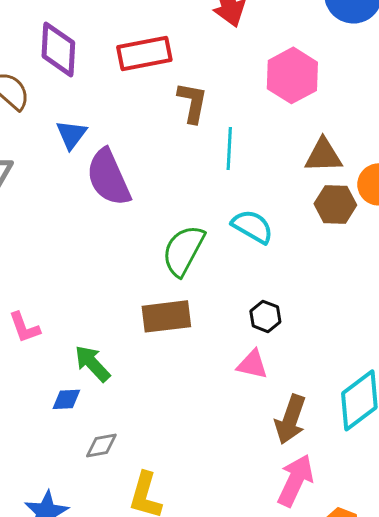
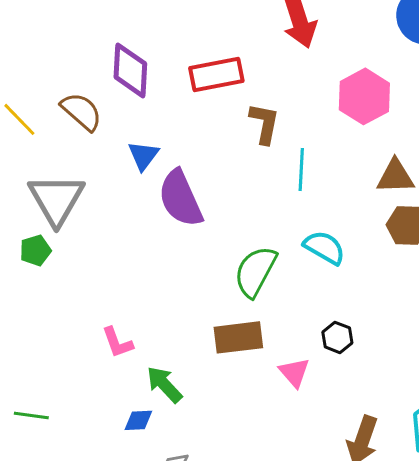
pink L-shape: (24, 327) -> (117, 342), moved
pink triangle: (252, 364) -> (294, 372), moved, turned 36

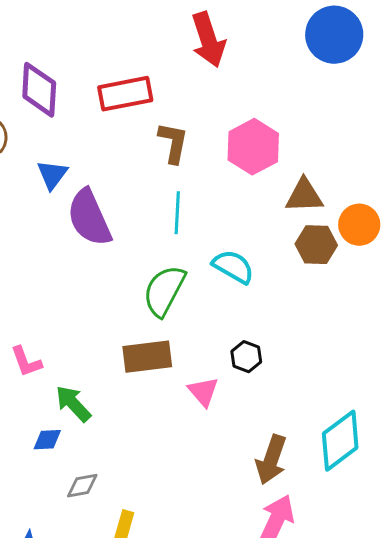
pink hexagon: (364, 96) -> (253, 147), moved
cyan line: (301, 169) -> (177, 213), moved

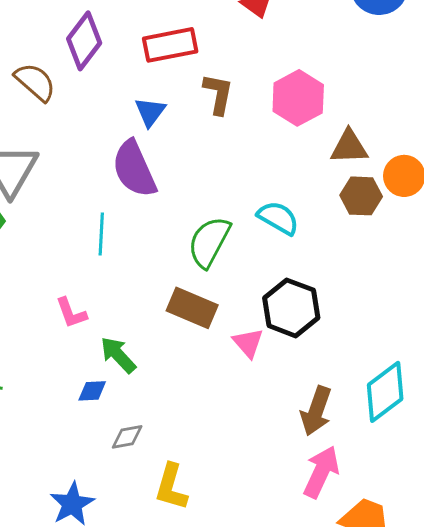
purple diamond: (39, 90) -> (84, 41), turned 34
blue triangle: (52, 175) -> (150, 112), moved
cyan line: (177, 213) -> (101, 234), moved
brown rectangle: (147, 357) -> (192, 308), turned 30
black hexagon: (246, 357) -> (291, 308), size x1.8

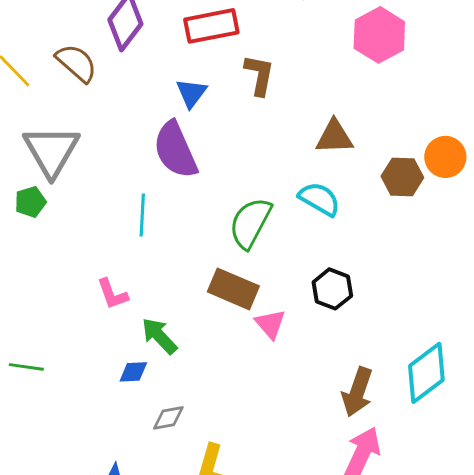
pink hexagon: (298, 98) -> (379, 35), moved
brown triangle: (349, 147) -> (334, 137), moved
black hexagon: (291, 308) -> (332, 289), size x0.7
pink triangle: (248, 343) -> (270, 324), moved

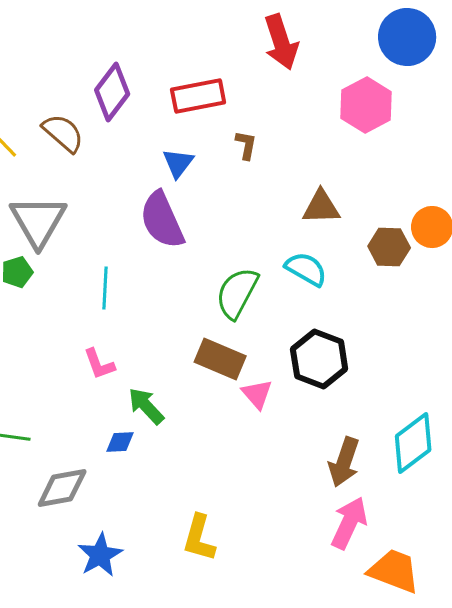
brown L-shape: (259, 75) -> (246, 145), size x0.7
cyan line: (142, 215) -> (105, 288), moved
black hexagon: (332, 289) -> (319, 359), size x1.4
gray diamond: (168, 418) -> (62, 488), moved, size x1.6

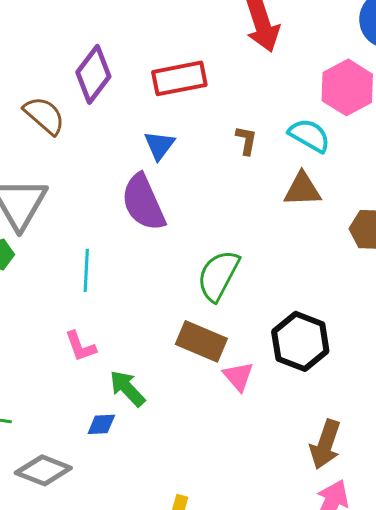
brown L-shape: (246, 145) -> (246, 140), moved
cyan semicircle: (306, 269) -> (309, 135), moved
gray diamond: (62, 488) -> (43, 470), turned 32

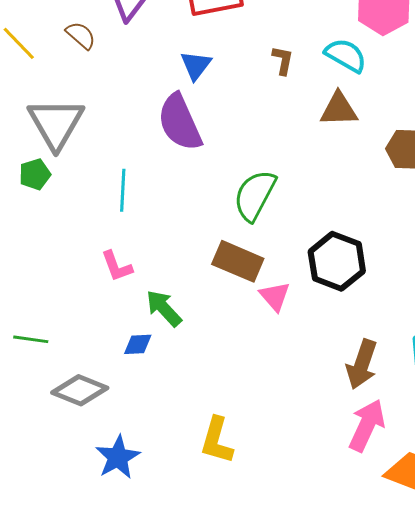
brown semicircle: (44, 115) -> (81, 35), size x0.7

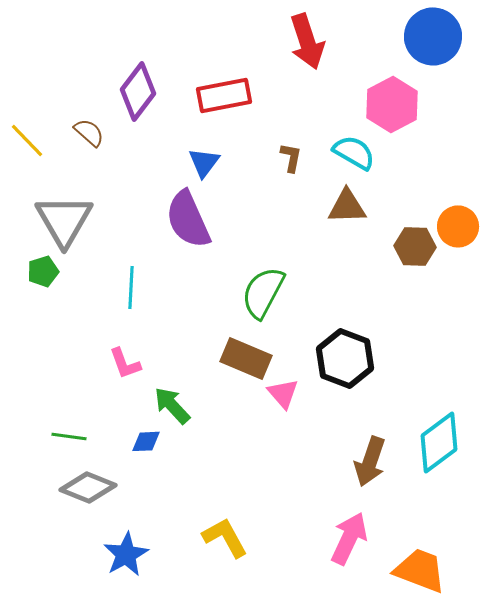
green line: (31, 339) -> (69, 436), moved
pink arrow: (367, 425) -> (349, 538), moved
yellow L-shape: (217, 440) -> (225, 537), turned 135

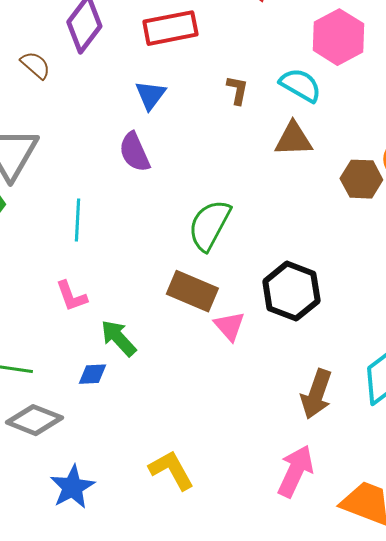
purple semicircle: (188, 219) -> (134, 152), size x0.7

